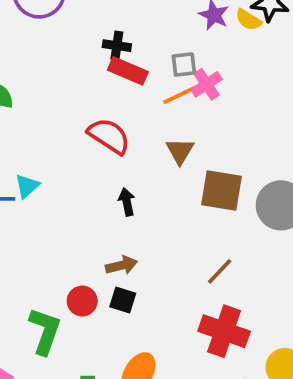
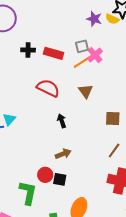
black cross: (117, 46) -> (28, 50), moved
brown square: (221, 191) -> (113, 118), moved, size x0.7
black square: (123, 300) -> (60, 179), moved

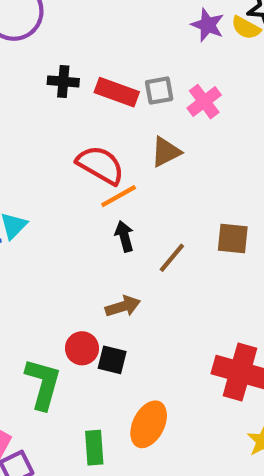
gray square: (82, 46) -> (159, 91), moved
orange line: (82, 62) -> (119, 196), moved
brown triangle: (86, 91) -> (166, 152), moved, turned 35
brown line: (114, 151) -> (172, 258), moved

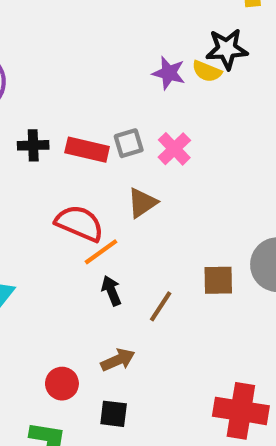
red circle: (82, 348) -> (62, 384), moved

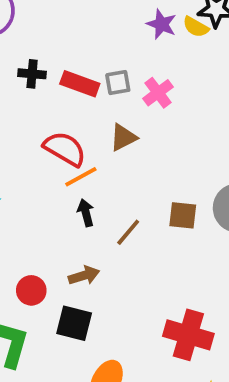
black square: (114, 414) -> (74, 323), size x1.4

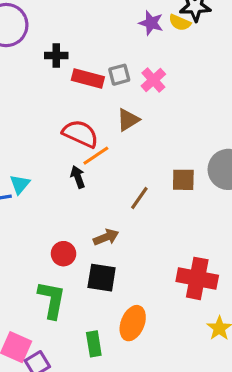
black cross: (32, 74) -> (56, 55), moved
black arrow: (86, 213) -> (78, 177), moved

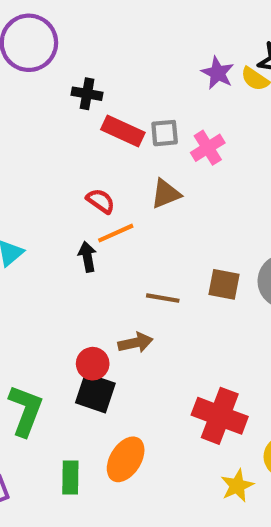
red semicircle: (80, 134) -> (101, 201), size x0.6
brown line: (139, 198) -> (163, 298), turned 55
brown arrow: (106, 237) -> (135, 343), moved
red circle: (63, 254) -> (93, 364), moved

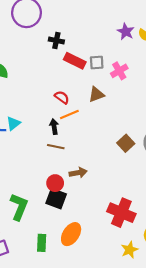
brown square: (224, 284) -> (126, 143), turned 35
brown line: (163, 298) -> (56, 147), moved

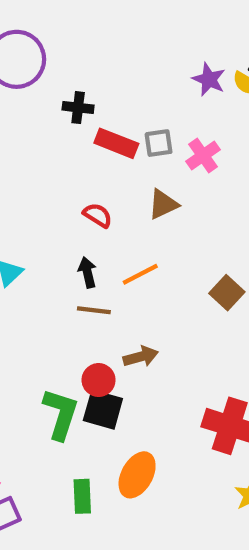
orange line: (69, 115) -> (140, 274), moved
green L-shape: (19, 207) -> (61, 414), moved

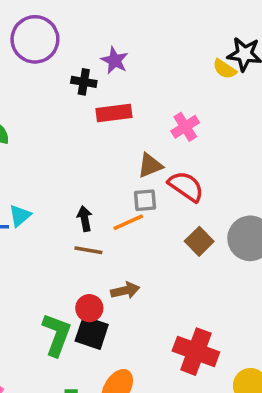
purple star: (209, 79) -> (115, 60), moved
red rectangle: (116, 143) -> (114, 113), turned -32
gray square: (159, 143) -> (145, 200), moved
red semicircle: (98, 215) -> (186, 186), moved, size x1.5

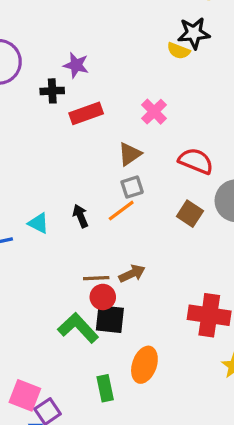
red semicircle: (186, 186) -> (196, 161), moved
cyan triangle: (20, 216) -> (38, 223), moved, turned -40
brown line: (88, 250) -> (96, 278), moved
green L-shape: (57, 335) -> (78, 328), turned -51

